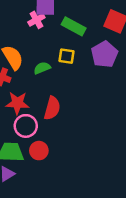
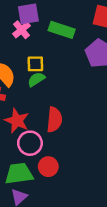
yellow square: (67, 56) -> (35, 64), moved
red star: (17, 103) -> (17, 121), turned 30

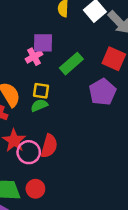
green rectangle: (62, 30) -> (71, 64), turned -70
pink circle: (30, 143) -> (29, 152), moved

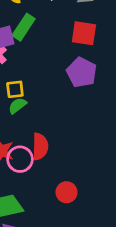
green rectangle: (71, 64) -> (24, 27), moved
red circle: (35, 189) -> (66, 192), moved

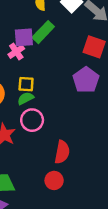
red semicircle: (40, 146) -> (62, 152), moved
pink circle: (20, 159) -> (32, 120), moved

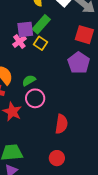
yellow square: (26, 84) -> (40, 43), moved, turned 32
red circle: (54, 180) -> (57, 158), moved

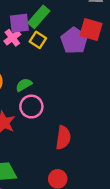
purple pentagon: (79, 63) -> (74, 41), moved

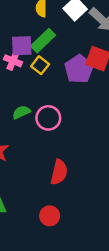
pink cross: (12, 38) -> (13, 61), turned -35
pink circle: (31, 107) -> (48, 118), moved

